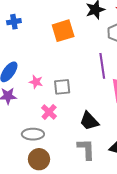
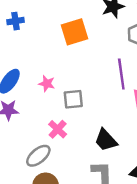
pink star: (36, 82) -> (47, 84), moved
gray ellipse: (33, 134) -> (38, 156), turned -40

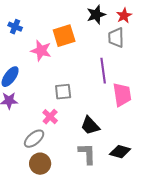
blue cross: (15, 21) -> (15, 27), turned 32
pink star: (47, 84) -> (41, 51), moved, size x1.5

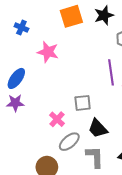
orange square: (64, 36) -> (71, 16), moved
gray square: (63, 92) -> (83, 103), moved
gray ellipse: (34, 139) -> (69, 142), moved

